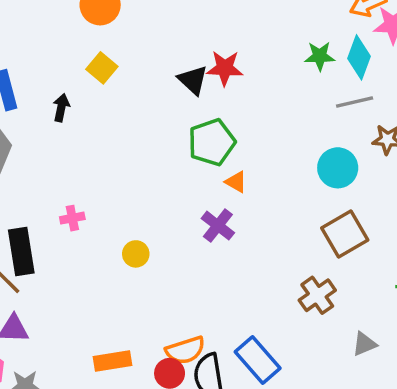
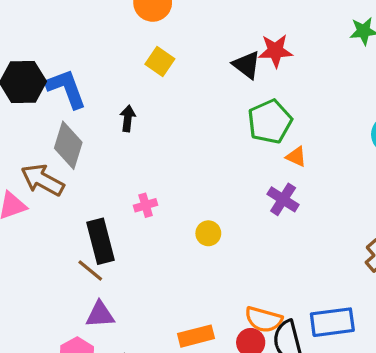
black arrow: (61, 108) -> (128, 118), moved
orange semicircle: (185, 350) -> (264, 319), turned 39
blue rectangle: (258, 360) -> (332, 322), turned -51

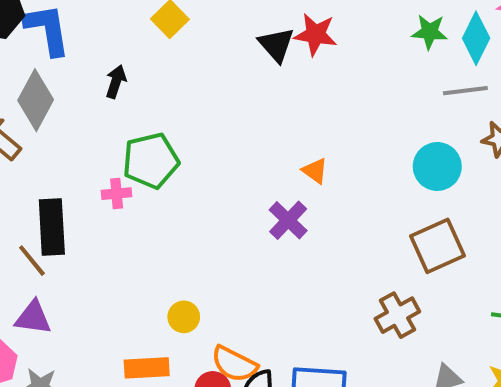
green pentagon: (270, 122) -> (151, 161), moved
yellow circle: (208, 233) -> (184, 317), moved

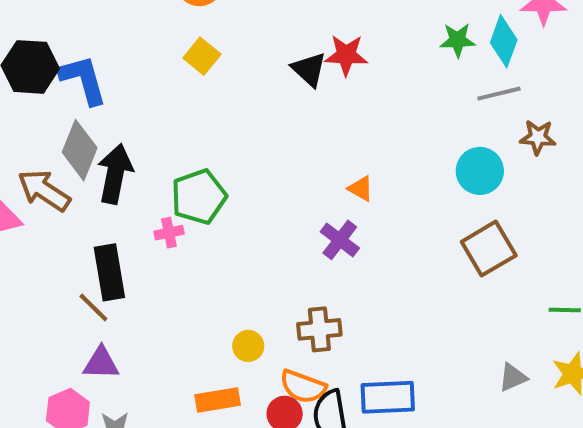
black arrow: (116, 82) -> (115, 174), moved, size x1.8
brown cross: (397, 315) -> (319, 329), moved, turned 30

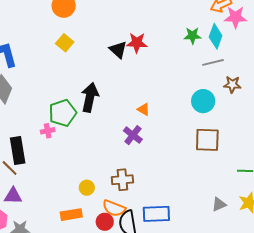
black arrow: (115, 174) -> (90, 97), moved
brown square: (489, 249) -> (207, 140), turned 32

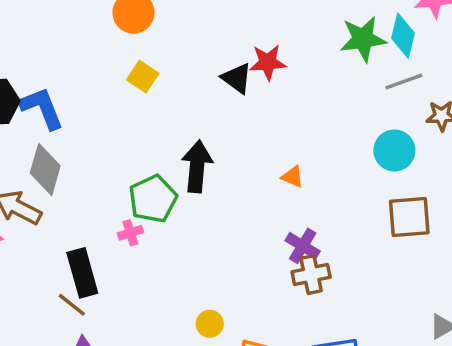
green star: (192, 36) -> (363, 39), size x1.5
purple cross: (133, 135) -> (303, 246), moved
brown cross: (122, 180) -> (311, 275), moved

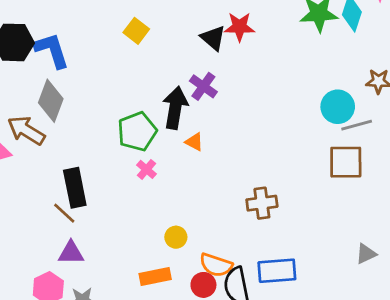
gray line: (404, 82) -> (357, 125), moved
orange triangle: (293, 177) -> (194, 142), moved
pink cross: (130, 233) -> (146, 169), moved, turned -36
purple cross: (303, 246) -> (203, 86), moved

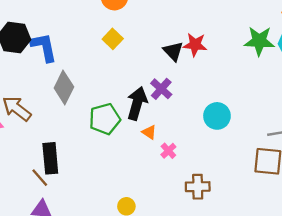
gray diamond: (51, 101) -> (64, 87), moved
cyan circle: (338, 107) -> (217, 116), moved
pink cross: (146, 169) -> (168, 151), moved

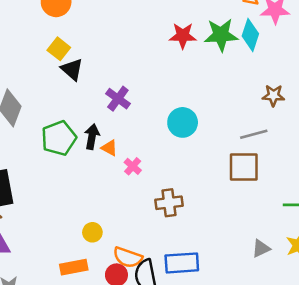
red star: (195, 45) -> (183, 36), moved
black triangle: (173, 51) -> (72, 69), moved
black arrow: (137, 103) -> (92, 137), moved, size x0.7

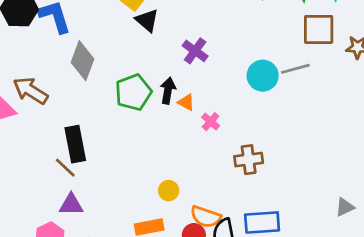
gray line: (254, 134) -> (295, 69), moved
brown square: (244, 167) -> (319, 29), moved

